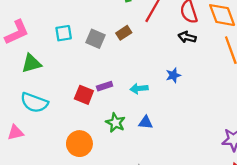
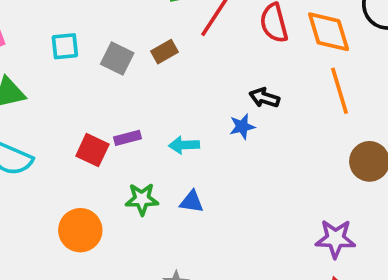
black arrow: (187, 37) -> (264, 98), moved
green star: (115, 123) -> (142, 199), turned -30

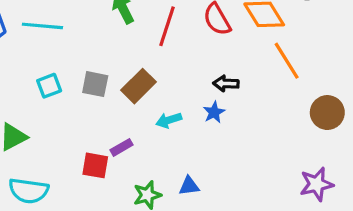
brown rectangle: (164, 52) -> (139, 86), moved, size x1.5
cyan arrow: (184, 145) -> (169, 120), moved

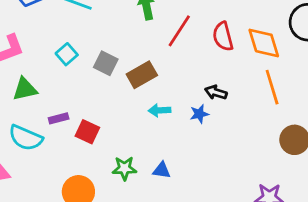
cyan square: (49, 86) -> (67, 54), turned -35
purple rectangle: (122, 147) -> (59, 118), moved

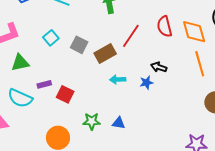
red line: (179, 31) -> (131, 36), moved

